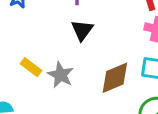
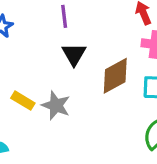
brown diamond: (115, 78) -> (115, 76), moved

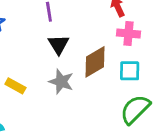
gray star: (56, 105) -> (61, 82), moved

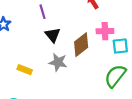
pink cross: (128, 34) -> (105, 31), moved
cyan square: (130, 71) -> (120, 46), moved

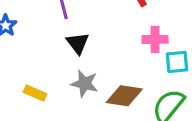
brown diamond: (81, 45) -> (124, 96), moved, turned 45

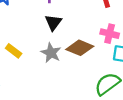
brown diamond: (124, 96) -> (80, 48), moved

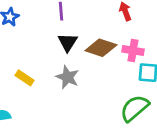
brown diamond: (80, 48) -> (101, 48), moved

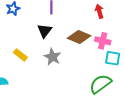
black triangle: (68, 42) -> (45, 31), moved

